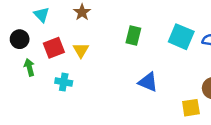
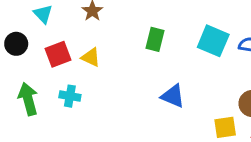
yellow triangle: (81, 50) -> (91, 57), turned -35
green arrow: (29, 67) -> (28, 99), moved, size x1.5

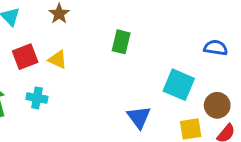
cyan square: (213, 41) -> (179, 85), moved
blue triangle: (173, 96) -> (139, 117), moved, turned 30

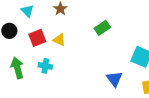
green rectangle: (121, 42) -> (102, 28), turned 42

